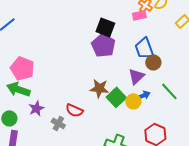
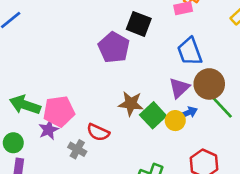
purple pentagon: (103, 45) -> (114, 47), moved
brown circle: (153, 62) -> (209, 84), moved, size x1.5
pink pentagon: (22, 68) -> (59, 111), moved, turned -30

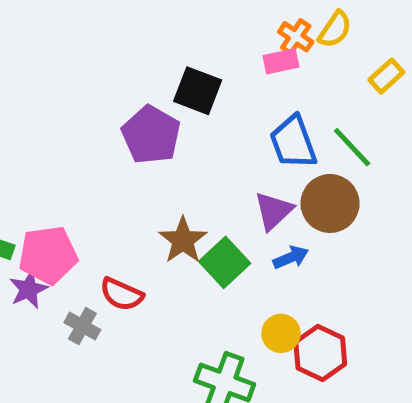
brown star: (131, 104) -> (183, 240), turned 30
green line: (222, 107) -> (352, 147), moved
yellow circle: (175, 121) -> (281, 333), moved

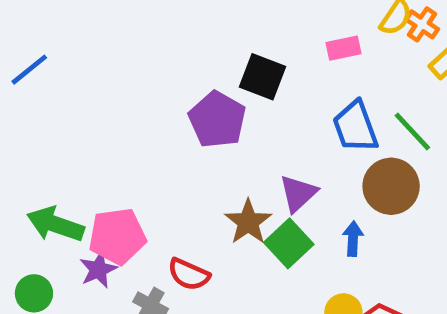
orange cross: (296, 37) -> (422, 24), moved
purple triangle: (274, 211) -> (298, 193), moved
blue arrow: (291, 257) -> (353, 239), turned -64

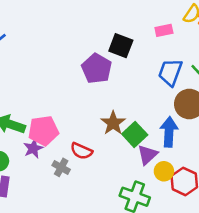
blue trapezoid: (355, 127) -> (170, 72), turned 40
purple triangle: (298, 193) -> (147, 155), moved
blue arrow: (353, 239) -> (169, 132), size x1.6

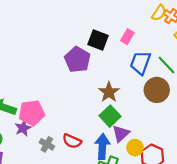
pink rectangle: (164, 30) -> (127, 37), moved, turned -48
brown star: (113, 123) -> (109, 92), moved
blue arrow: (169, 132) -> (102, 147), moved
red semicircle: (81, 151) -> (72, 141), moved

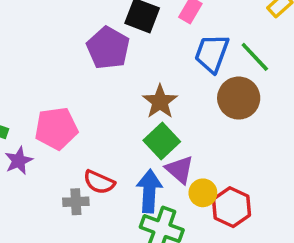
pink pentagon: (32, 113) -> (56, 128), moved
purple triangle: (121, 133) -> (180, 170), turned -36
gray cross: (47, 144) -> (76, 202), moved, turned -32

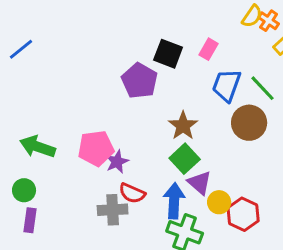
purple star: (19, 161) -> (117, 162), moved
gray cross: (76, 202) -> (113, 210), size x1.4

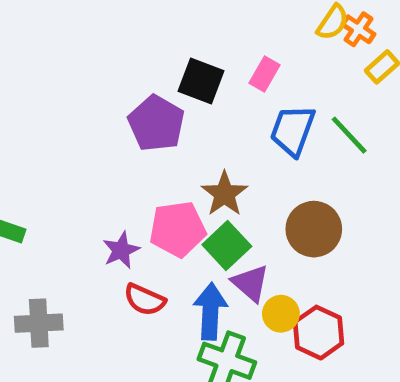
brown circle: (249, 123) -> (314, 229), moved
pink pentagon: (96, 148) -> (177, 229), moved
gray cross: (113, 210) -> (39, 323), moved

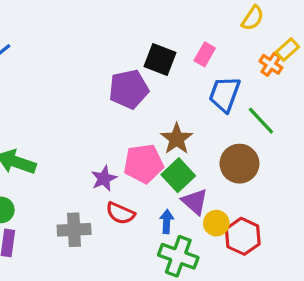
orange cross: (358, 29) -> (271, 64), moved
purple pentagon: (156, 123) -> (129, 89), turned 30
green line: (349, 135) -> (261, 121), moved
blue arrow: (210, 311) -> (167, 221), size x0.6
gray cross: (39, 323) -> (74, 230), moved

